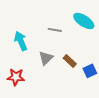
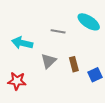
cyan arrow: (21, 41) -> (22, 43), turned -54
brown rectangle: (70, 61) -> (74, 64), turned 32

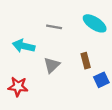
gray line: (58, 31) -> (54, 27), moved
brown rectangle: (74, 64) -> (86, 61), moved

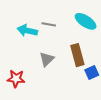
cyan arrow: (24, 46) -> (27, 31), moved
brown rectangle: (86, 61) -> (77, 55), size x1.5

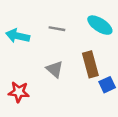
cyan arrow: (27, 31) -> (18, 36), moved
gray triangle: (47, 59) -> (55, 69), turned -35

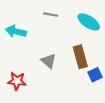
gray line: (57, 29) -> (51, 15), moved

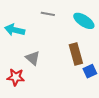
gray triangle: (49, 61) -> (33, 58), moved

